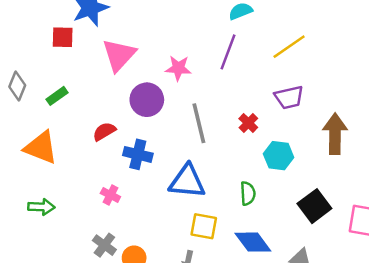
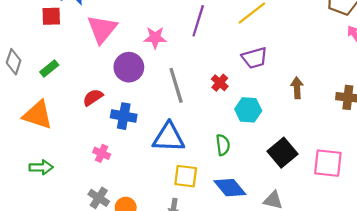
brown arrow: (335, 134) -> (297, 88), size x0.6

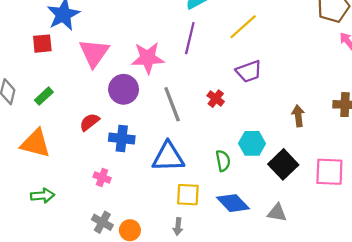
pink star: (155, 38) -> (148, 58), size x1.4
brown arrow: (297, 88) -> (298, 116), moved
cyan hexagon: (248, 110) -> (252, 143), moved

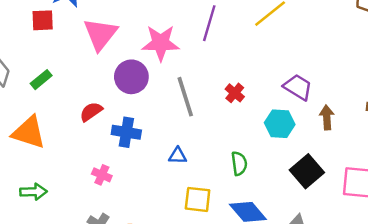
purple trapezoid: (249, 71) -> (298, 87), moved, turned -132
cyan hexagon: (252, 143) -> (280, 124), moved
blue triangle: (168, 157) -> (178, 156), size x0.5

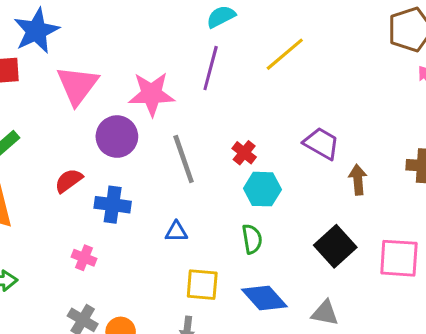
cyan hexagon: (280, 124) -> (262, 189), moved

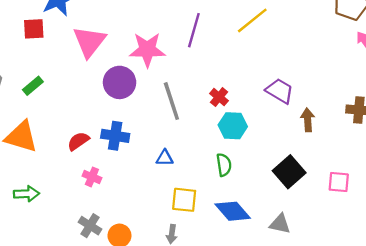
red semicircle: (69, 181) -> (78, 141), moved
pink square: (399, 258) -> (339, 182), size x0.7

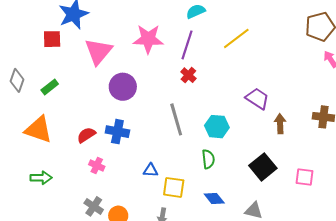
pink star: (147, 50) -> (148, 39), moved
red cross: (219, 97) -> (188, 75), moved
gray line: (171, 101) -> (176, 119), moved
blue triangle: (165, 158) -> (151, 170), moved
blue diamond: (233, 211) -> (214, 199), size x0.7

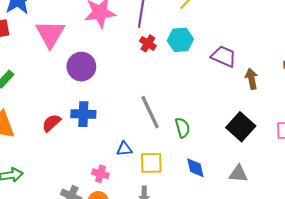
gray line: (176, 119) -> (150, 112), moved
cyan hexagon: (217, 127) -> (180, 40), moved
pink cross: (97, 166) -> (100, 174), moved
blue diamond: (214, 199) -> (195, 168), turned 35

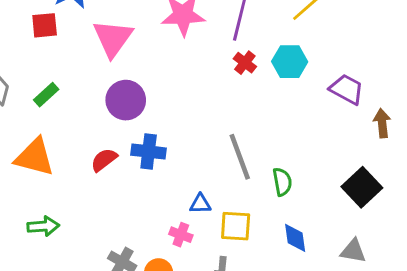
purple circle: (81, 67) -> (126, 100), moved
pink cross: (100, 174) -> (181, 235), moved

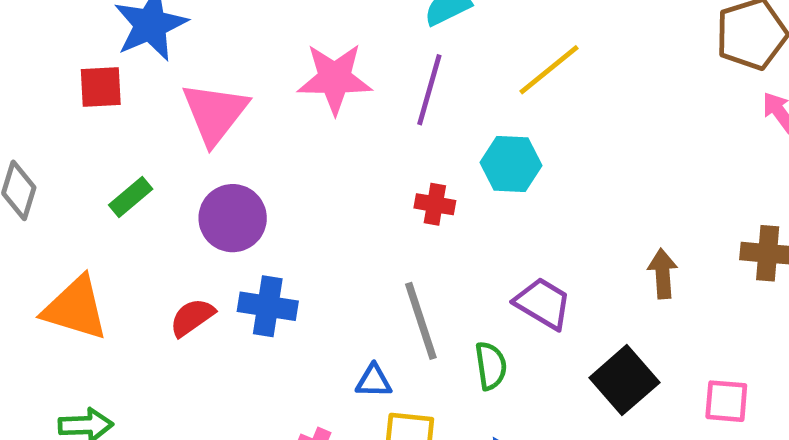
red cross: (245, 63) -> (435, 204), moved, turned -30
purple trapezoid: (347, 89) -> (543, 303), moved
green rectangle: (46, 95) -> (131, 197), moved
blue triangle: (200, 204) -> (374, 381), moved

